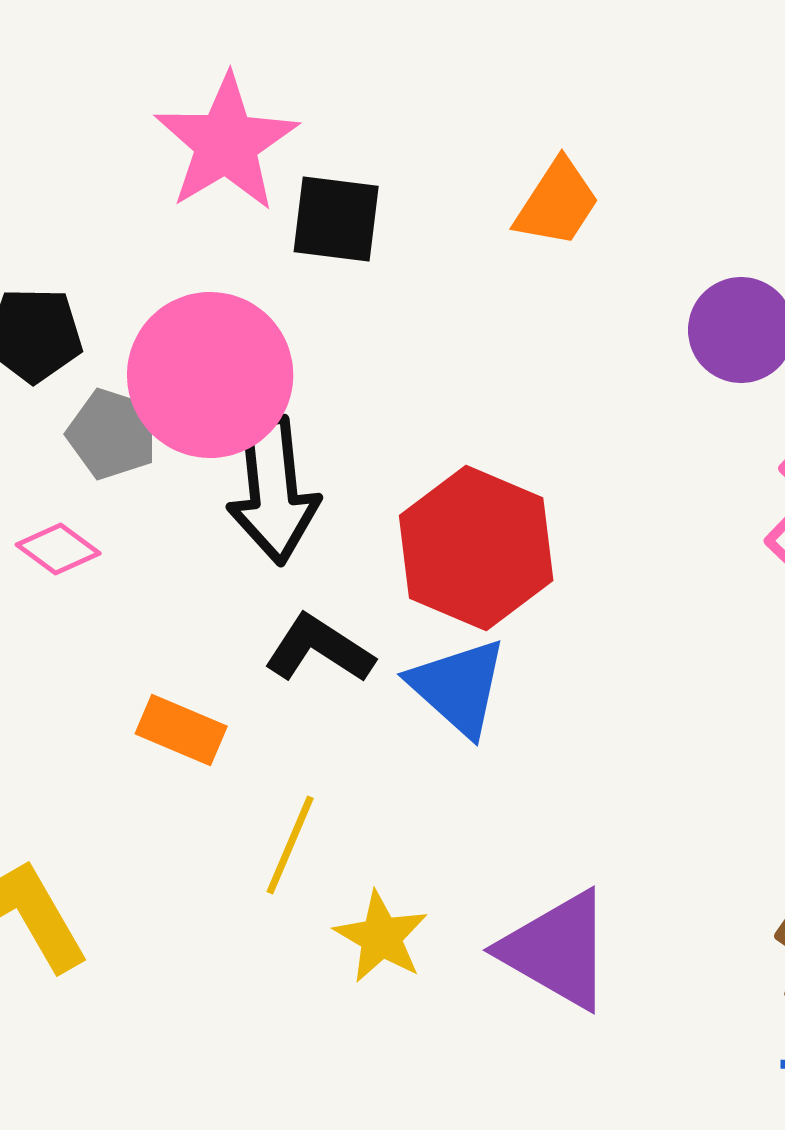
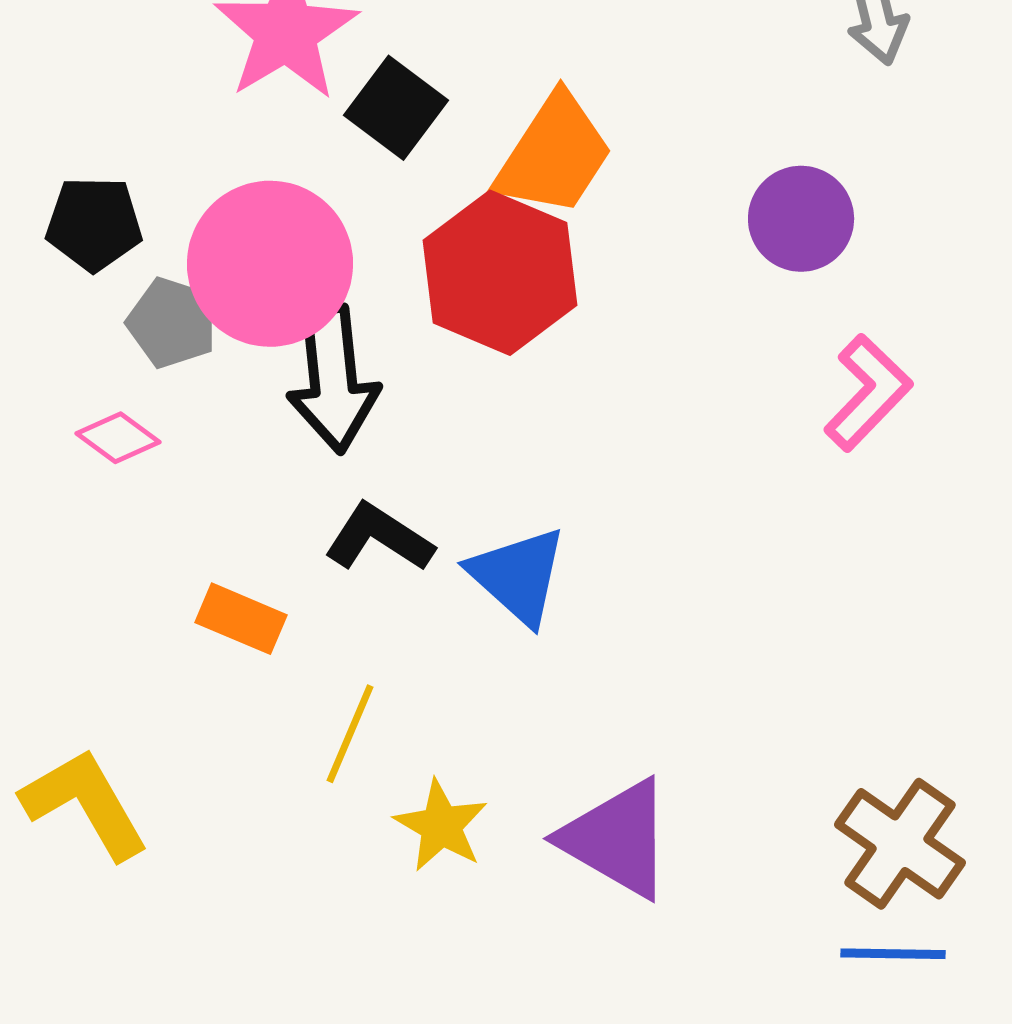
orange trapezoid: (557, 203) -> (554, 155), moved, size x1.4
black square: (336, 219) -> (396, 108), turned 30
red hexagon: (476, 548) -> (500, 273), moved

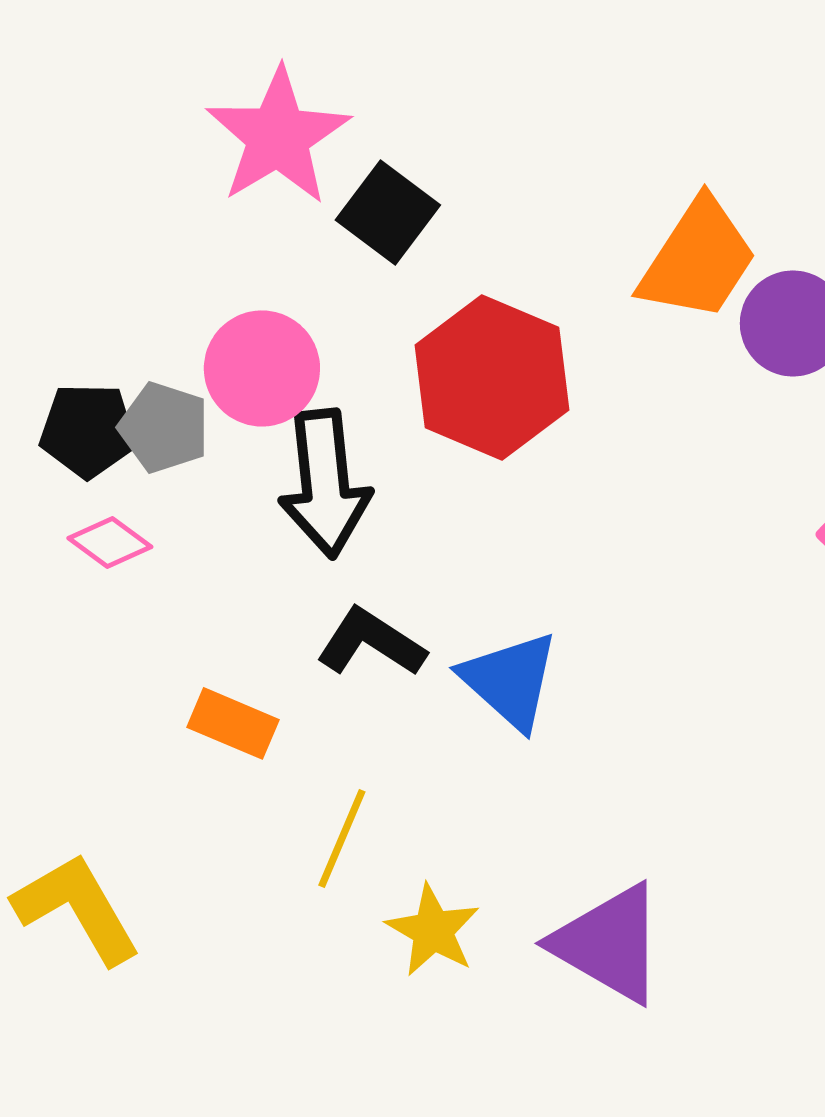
orange trapezoid: (554, 155) -> (698, 259), moved
black pentagon: (94, 224) -> (88, 430), moved
pink circle: (270, 264) -> (262, 368), size x0.7

